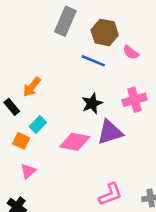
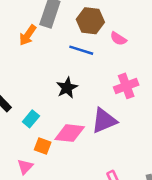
orange arrow: (32, 87) -> (28, 35), moved
black star: (92, 103) -> (67, 88), moved
orange square: (21, 141) -> (43, 146), moved

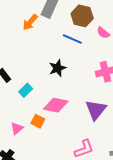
purple triangle: (104, 121) -> (96, 110), moved, turned -35
orange square: (43, 146) -> (38, 121), moved

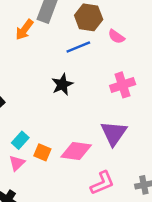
blue line: (72, 39) -> (78, 47), turned -42
cyan rectangle: (26, 90) -> (20, 140), moved
pink diamond: (56, 105) -> (76, 151), moved

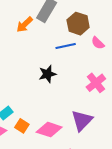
pink cross: (123, 85) -> (96, 83), turned -30

